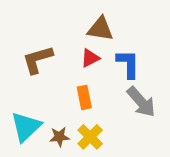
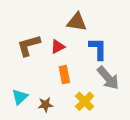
red triangle: (90, 58) -> (58, 47), moved
cyan triangle: (26, 127) -> (20, 97), size x0.7
yellow cross: (90, 137) -> (85, 101), moved

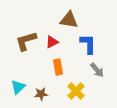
gray arrow: (108, 78) -> (97, 70), size x0.7

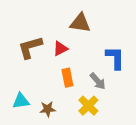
blue L-shape: (88, 44) -> (115, 58), moved
gray arrow: (97, 70) -> (98, 81), moved
cyan triangle: (18, 87) -> (21, 101), turned 35

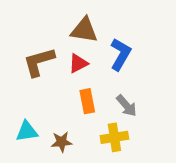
brown triangle: (80, 23) -> (84, 30), moved
blue L-shape: (115, 58) -> (120, 54), moved, turned 30
yellow cross: (88, 106) -> (114, 137), turned 36

